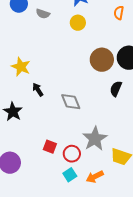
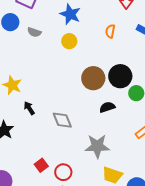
black semicircle: (116, 89) -> (107, 107), turned 49
gray star: (95, 139) -> (97, 146), moved, turned 30
red square: (50, 147) -> (41, 165), turned 32

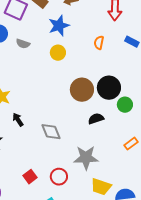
blue star: (70, 14) -> (59, 26), turned 30
red circle: (63, 172) -> (59, 177), moved

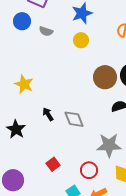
black arrow: (18, 120) -> (48, 114), moved
red circle: (59, 177) -> (89, 170), moved

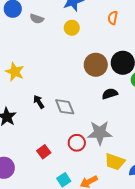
red circle: (89, 170) -> (77, 143), moved

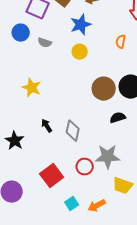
yellow star: (15, 72) -> (32, 88), moved
gray diamond: (65, 107) -> (73, 131), turned 35
red square: (44, 152) -> (52, 176), size x1.6

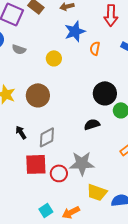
blue star: (81, 25) -> (75, 31), moved
brown circle: (104, 89) -> (38, 95), moved
gray diamond: (73, 131) -> (47, 137), turned 50
red square: (52, 176) -> (36, 164), moved, turned 35

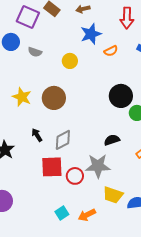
orange semicircle: (95, 48) -> (111, 51), turned -128
black semicircle: (92, 124) -> (112, 140), moved

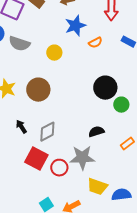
gray semicircle: (35, 52) -> (19, 44), size x1.5
red square: (52, 167) -> (36, 159), turned 30

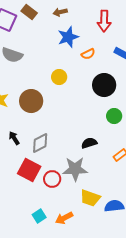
yellow circle: (54, 53) -> (59, 77), moved
black circle: (105, 88) -> (104, 85), moved

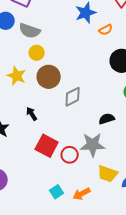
yellow circle: (59, 77) -> (37, 53), moved
gray diamond: (40, 143) -> (73, 97), moved

